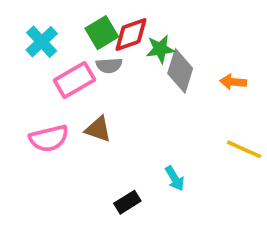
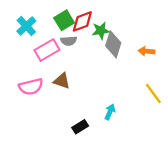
yellow line: (244, 149) -> (153, 94), turned 30
cyan arrow: (175, 178) -> (110, 112), turned -126

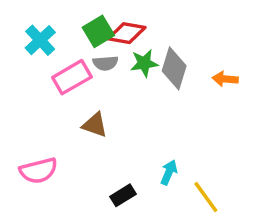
red diamond: (82, 21) -> (127, 33), turned 30
green star: (101, 31) -> (144, 63), moved
pink semicircle: (31, 87) -> (38, 171), moved
yellow line: (153, 94) -> (206, 197), moved

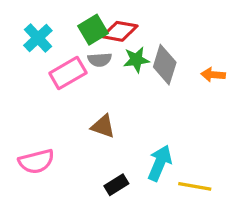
brown triangle: (95, 125) -> (103, 126), moved
cyan arrow: (169, 172) -> (160, 163), size x1.5
yellow line: (206, 197) -> (195, 186), turned -44

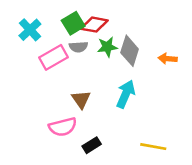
brown triangle: (103, 126) -> (81, 99), turned 36
pink semicircle: (36, 161) -> (63, 127), moved
cyan arrow: (160, 163) -> (126, 94), moved

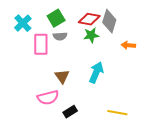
red diamond: (94, 25) -> (89, 19), moved
green star: (107, 47) -> (91, 35), moved
gray diamond: (130, 51) -> (109, 21), moved
pink rectangle: (54, 57) -> (41, 44), turned -60

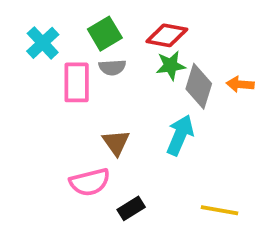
gray diamond: (109, 21) -> (199, 86), moved

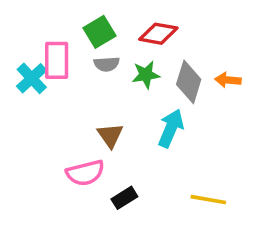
cyan cross: (43, 43) -> (32, 78), moved
green star: (171, 65) -> (146, 75), moved
pink rectangle: (77, 82) -> (57, 60), moved

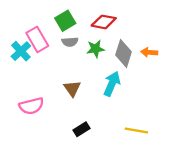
pink rectangle: (57, 60) -> (37, 39), turned -30
pink semicircle: (85, 173) -> (31, 106), moved

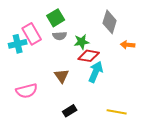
red diamond: (104, 22) -> (89, 56), moved
cyan cross: (21, 51) -> (18, 44), turned 30
gray diamond: (124, 53) -> (110, 22), moved

